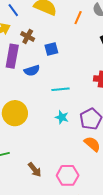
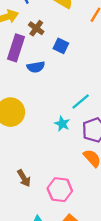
blue square: (51, 49) -> (61, 46), turned 32
cyan line: (60, 89) -> (81, 102), moved, turned -42

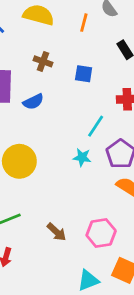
brown cross: (36, 28) -> (43, 61), moved
blue square: (61, 46) -> (84, 74), moved

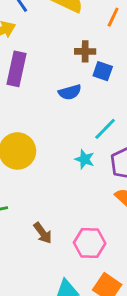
brown cross: (43, 61) -> (85, 51), moved, turned -30
blue semicircle: (33, 102) -> (70, 92), moved

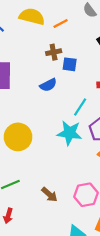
orange line: (113, 17) -> (61, 23), moved, turned 48
cyan star: (85, 159) -> (69, 133), size x1.6

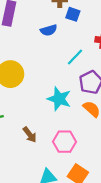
cyan star: (69, 133) -> (59, 99), moved

